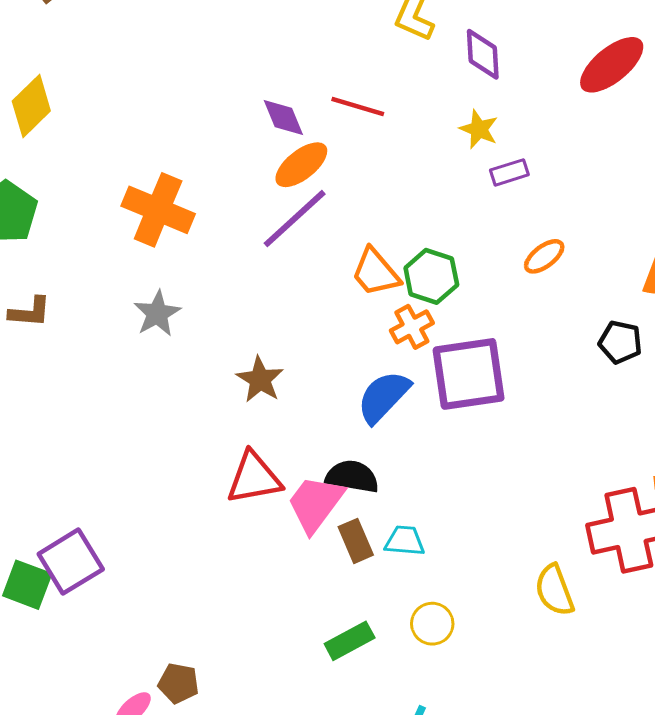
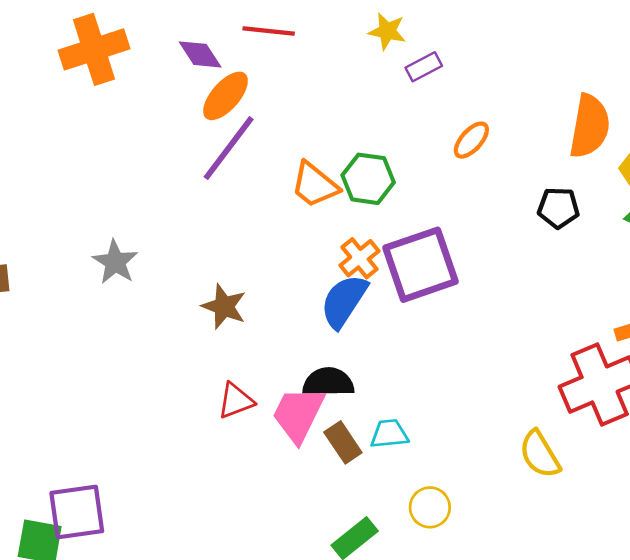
orange cross: (158, 210) -> (94, 49), moved, turned -30
orange cross: (412, 327) -> (359, 258), moved
red triangle: (254, 478) -> (236, 401), size x0.7
purple square: (71, 562) -> (77, 512), turned 34

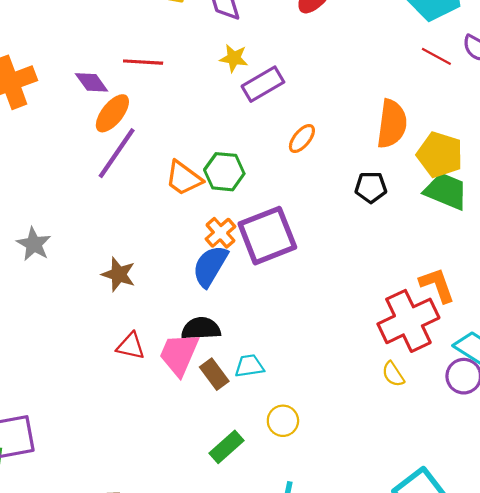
purple rectangle: (424, 67) -> (263, 84), size x1.5
red triangle: (236, 401) -> (131, 346), turned 36
yellow semicircle: (540, 454) -> (393, 374), moved, size x0.7

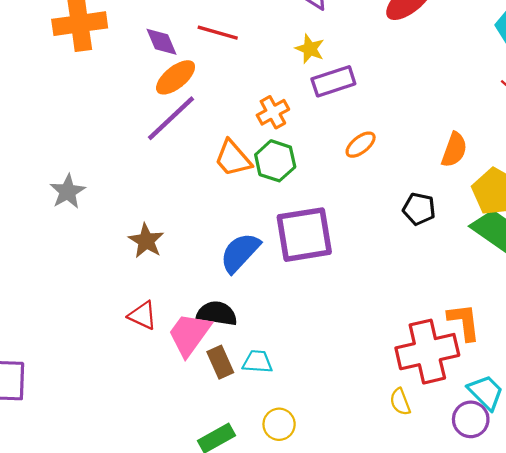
orange semicircle: (392, 124) -> (454, 150), size x0.7
orange cross: (220, 233) -> (273, 112), moved

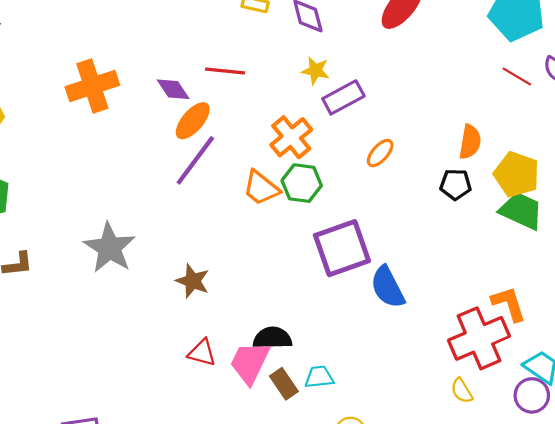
orange cross: (273, 112) -> (291, 137), size x1.4
gray star: (68, 192) -> (110, 248), size x1.5
black pentagon: (419, 209) -> (456, 184), moved
blue semicircle: (240, 253) -> (388, 287), moved, turned -60

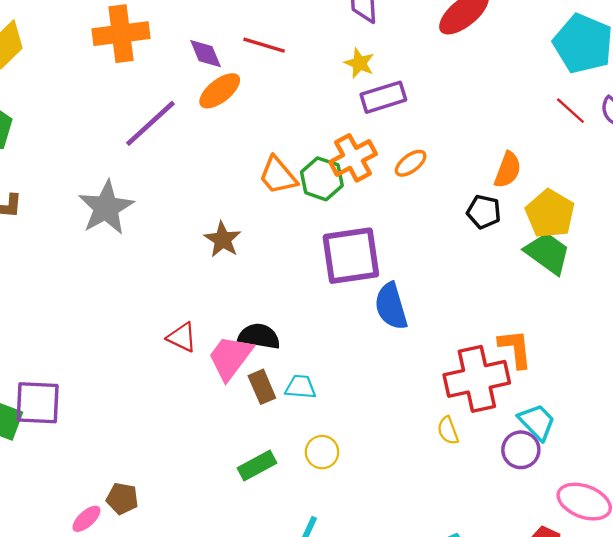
orange cross: (291, 137) -> (353, 158), moved
purple line: (195, 160) -> (150, 123), moved
brown star: (193, 281) -> (223, 240), moved

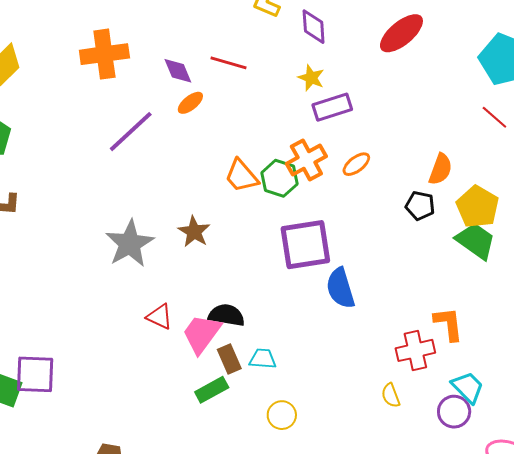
orange ellipse: (220, 91) -> (190, 103), size x0.7
gray star: (106, 208) -> (130, 244), moved
red cross: (477, 379) -> (415, 350), size x0.7
green rectangle: (257, 465) -> (212, 390), moved

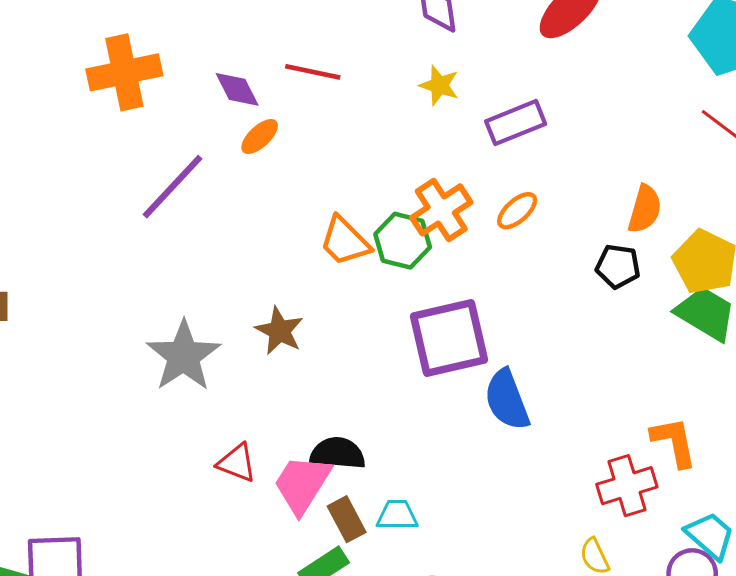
purple rectangle: (332, 107) -> (516, 123), moved

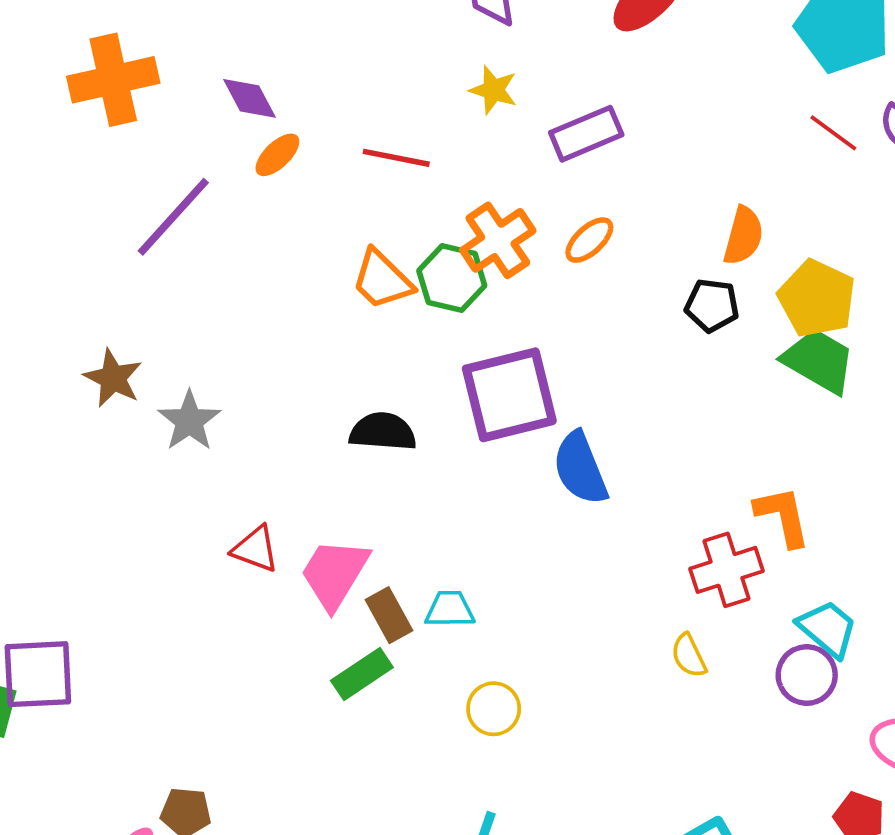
red line: (313, 72) -> (396, 158), moved
brown star: (279, 331) -> (113, 378), moved
gray star: (184, 356) -> (189, 421), size x0.7
black semicircle: (338, 453) -> (383, 432), moved

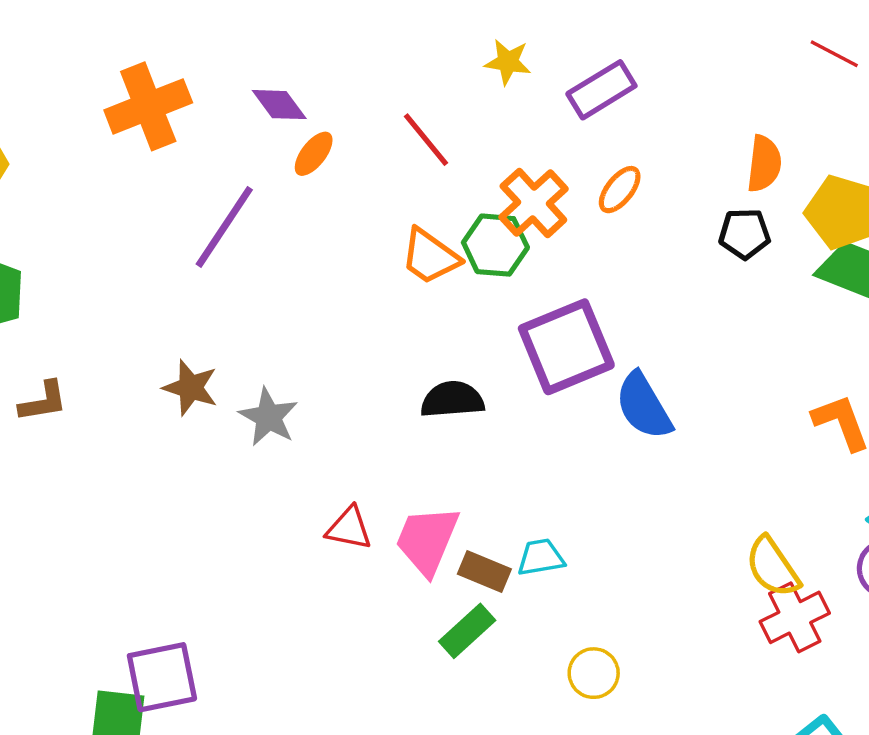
red line: (396, 158) -> (426, 140), turned 48
red cross: (727, 570) -> (795, 617), moved
brown rectangle: (389, 615) -> (484, 571), turned -30
yellow semicircle: (689, 656) -> (773, 567), size x1.5
yellow circle: (494, 709) -> (594, 673), moved

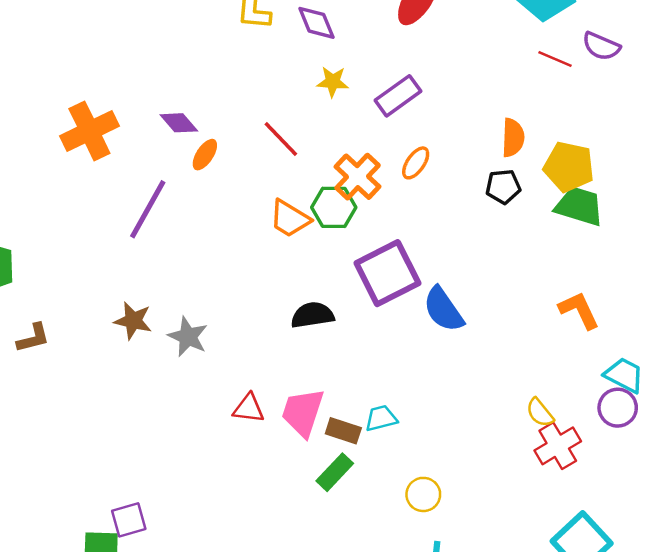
yellow semicircle: (773, 567) -> (540, 413), size x0.7
purple square: (162, 677) -> (129, 520), size x0.7

